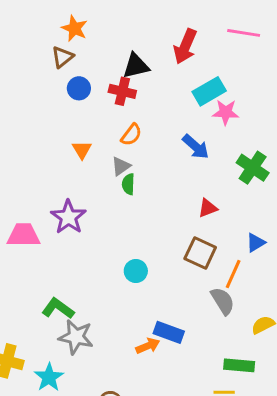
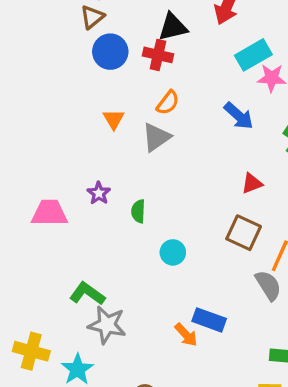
blue circle: (79, 88) -> (110, 52), size x1.4
gray triangle: (121, 166) -> (156, 137), size x1.4
green semicircle: (128, 184) -> (138, 211), moved
purple star: (68, 217) -> (99, 193), size x0.6
orange arrow: (148, 346) -> (186, 335), turned 70

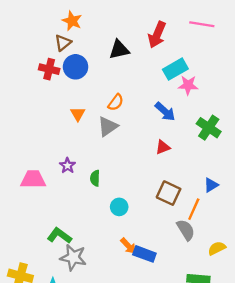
red cross: (158, 55) -> (49, 69), moved
red triangle: (252, 183) -> (163, 147), moved
orange arrow: (186, 335) -> (128, 246), moved

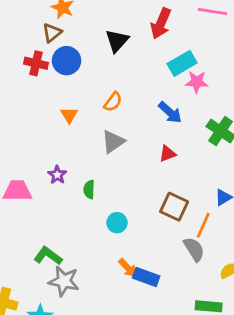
black triangle: (119, 50) -> (117, 41), turned -35
gray triangle: (108, 127) -> (113, 142), moved

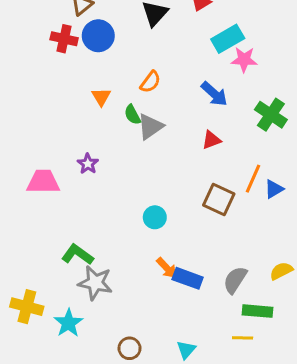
green semicircle: (89, 189) -> (132, 115), moved, turned -30
orange line: (203, 225) -> (253, 179), moved
gray semicircle: (194, 249) -> (235, 280), moved, turned -115

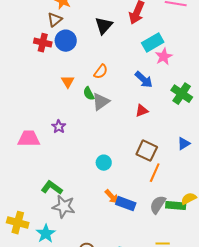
pink star: (244, 60) -> (164, 57), turned -30
orange line: (253, 179) -> (155, 173), moved
green rectangle: (257, 311) -> (176, 206), moved

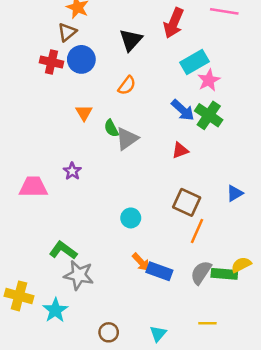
orange semicircle: (101, 72) -> (127, 85), moved
green cross: (182, 94) -> (209, 115), moved

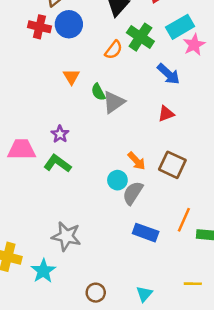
green cross: (209, 115) -> (140, 37), moved
orange line: (197, 231) -> (184, 220), moved
green L-shape: (63, 250) -> (57, 164), moved
orange arrow: (141, 262) -> (137, 161), moved
gray semicircle: (201, 273) -> (133, 193), moved

